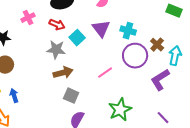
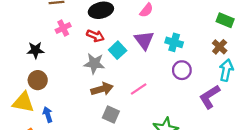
brown cross: (157, 45) -> (220, 47), moved
purple circle: (135, 56) -> (182, 70), size x0.7
pink line: (105, 73) -> (139, 89), moved

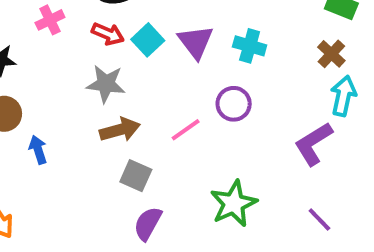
cyan square: (118, 50) -> (148, 40), moved
purple circle: (182, 70) -> (234, 104), moved
blue arrow: (48, 115) -> (38, 150), moved

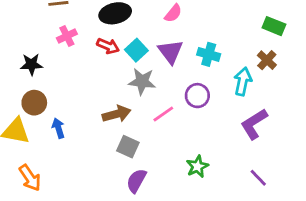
gray star: (106, 84) -> (142, 81), moved
cyan arrow: (343, 96) -> (243, 81), moved
green star: (234, 204) -> (197, 166), size x0.7

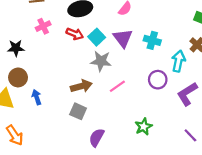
purple circle: (197, 96) -> (158, 80), moved
gray square: (128, 147) -> (78, 111), moved

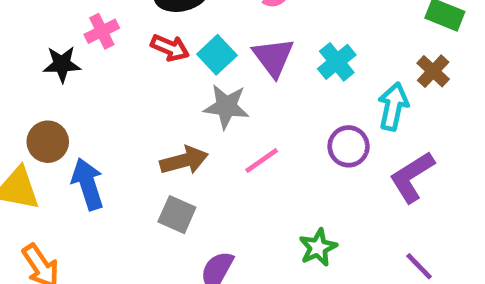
cyan cross: (152, 40) -> (337, 62), turned 35
black star: (16, 48) -> (62, 64), moved
blue arrow: (37, 97) -> (88, 184), size x1.5

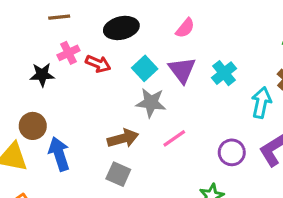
red arrow: (170, 48) -> (98, 64), moved
purple circle: (349, 146) -> (232, 152), moved

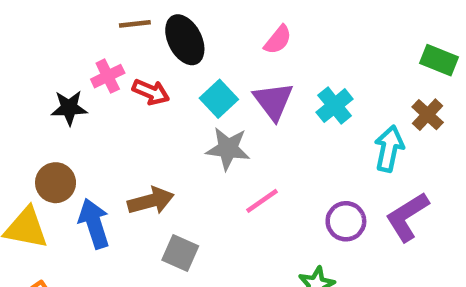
brown line: (59, 17) -> (135, 24), moved
black ellipse: (121, 28) -> (185, 40), turned 76
brown arrow: (123, 138) -> (151, 201), moved

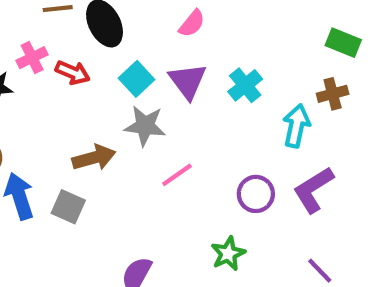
brown cross: (428, 115) -> (333, 94), turned 32
brown arrow: (151, 201) -> (94, 158), moved
gray square: (180, 253) -> (68, 207), moved

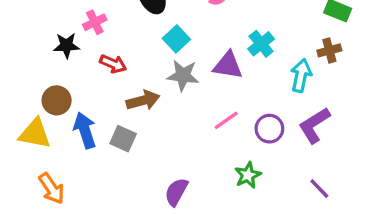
red arrow: (73, 72) -> (113, 64), moved
purple triangle: (188, 81) -> (228, 65), moved, turned -44
pink line: (177, 175) -> (226, 120), moved

